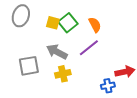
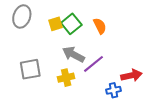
yellow square: (53, 23) -> (56, 24), turned -32
purple line: (89, 48) -> (93, 64), moved
gray arrow: (57, 52) -> (73, 54), moved

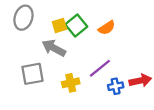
orange semicircle: (100, 26) -> (107, 28), turned 84
gray arrow: (73, 54) -> (54, 48), moved
blue cross: (113, 90) -> (116, 86), moved

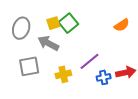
gray ellipse: (23, 18) -> (21, 28), moved
orange semicircle: (107, 28) -> (122, 25), moved

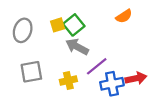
orange semicircle: (122, 25) -> (124, 16), moved
gray arrow: (48, 43) -> (77, 47), moved
blue cross: (104, 77) -> (112, 84), size x1.5

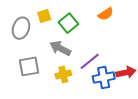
orange semicircle: (124, 16) -> (106, 14), moved
yellow square: (57, 25) -> (44, 16), moved
gray arrow: (77, 47) -> (60, 48), moved

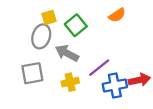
gray ellipse: (21, 28) -> (41, 36), moved

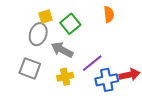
orange semicircle: (117, 15) -> (109, 14), turned -63
gray square: (32, 73) -> (30, 68), turned 30

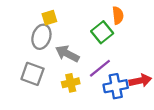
green square: (70, 24) -> (102, 32), moved

